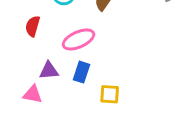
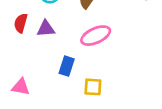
pink ellipse: (79, 39) -> (96, 36), moved
purple triangle: (49, 71) -> (46, 29), moved

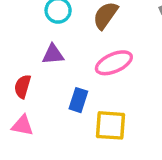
red semicircle: (21, 23) -> (23, 86), moved
yellow square: (93, 87) -> (111, 125), size x1.4

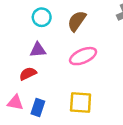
red semicircle: (23, 86) -> (28, 74), moved, turned 48
blue rectangle: (78, 100) -> (38, 108), moved

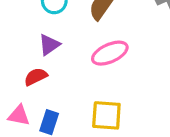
purple triangle: (38, 50) -> (49, 45), turned -30

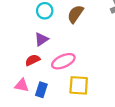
pink ellipse: (110, 53) -> (63, 61), moved

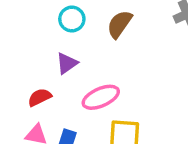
red semicircle: (33, 60) -> (40, 97), moved

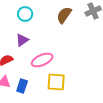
brown semicircle: (119, 24) -> (64, 15), moved

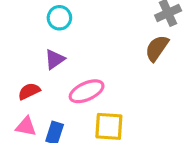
brown semicircle: (64, 15) -> (157, 48), moved

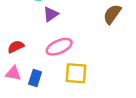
purple triangle: (55, 59) -> (51, 14), moved

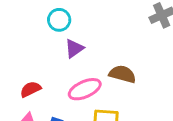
brown semicircle: (112, 14) -> (122, 74), moved, turned 70

